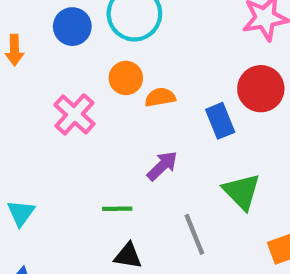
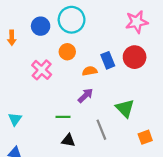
orange semicircle: (160, 97) -> (90, 71), moved
blue rectangle: (220, 121) -> (108, 60), moved

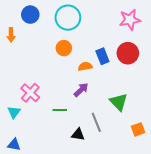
blue circle: (41, 26) -> (30, 15), moved
pink cross: (42, 70) -> (30, 93), moved
black triangle: (68, 140) -> (78, 134), moved

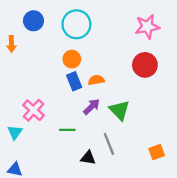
blue rectangle: (102, 56) -> (74, 81), moved
green triangle: (119, 102) -> (119, 110), moved

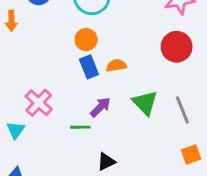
purple arrow: (92, 107) -> (100, 107), moved
gray line: (109, 144) -> (182, 110), moved
black triangle: (88, 158) -> (106, 162), turned -35

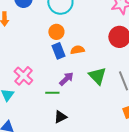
black triangle: (106, 162) -> (60, 117), moved

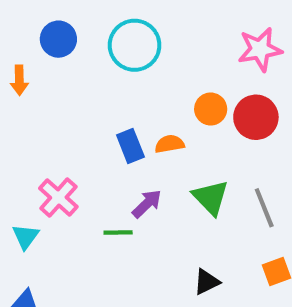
orange circle: (56, 32) -> (211, 109), moved
black triangle: (60, 117) -> (207, 282), moved

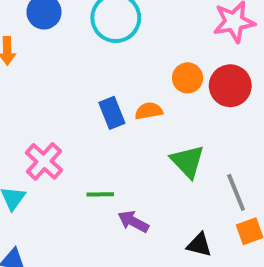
purple arrow: (147, 204) -> (133, 222), moved, turned -108
gray line: (264, 208) -> (236, 192), moved
black triangle: (207, 282) -> (199, 245), moved, turned 40

